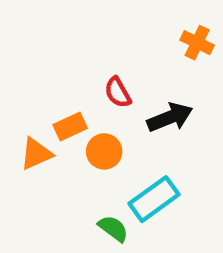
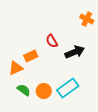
orange circle: (104, 151) -> (44, 91), moved
green semicircle: (113, 229) -> (24, 90), moved

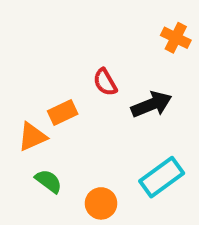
cyan rectangle: (68, 88) -> (162, 177), moved
orange circle: (44, 91) -> (101, 203), moved

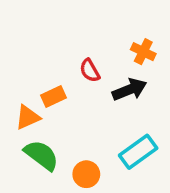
orange cross: (176, 38) -> (143, 52), moved
green semicircle: (48, 181) -> (41, 155), size x1.5

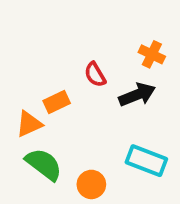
cyan rectangle: (138, 152) -> (146, 161), turned 57

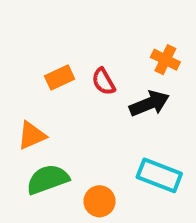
orange rectangle: (57, 102) -> (60, 78), moved
green semicircle: (44, 164) -> (48, 179), turned -57

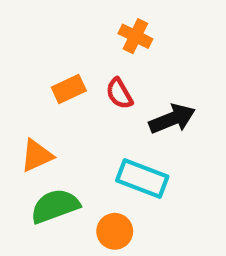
orange cross: (165, 60) -> (135, 36), moved
cyan rectangle: (159, 175) -> (142, 178), moved

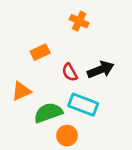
red semicircle: (119, 94) -> (70, 72), moved
green semicircle: (55, 206) -> (48, 113), moved

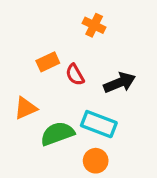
red semicircle: (70, 72) -> (75, 75), moved
orange circle: (67, 136) -> (96, 161), moved

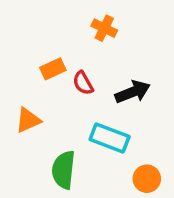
green semicircle: (57, 134) -> (64, 170), moved, turned -64
orange circle: (96, 161) -> (147, 179), moved

